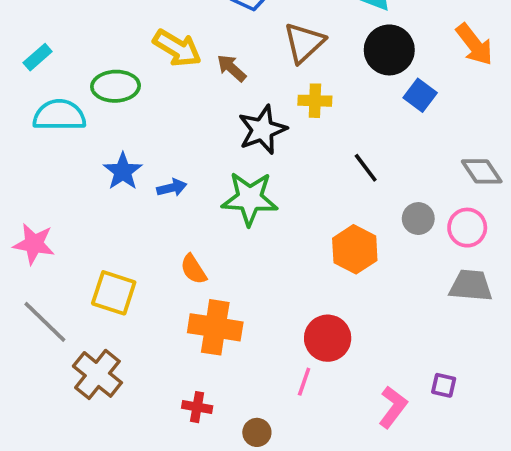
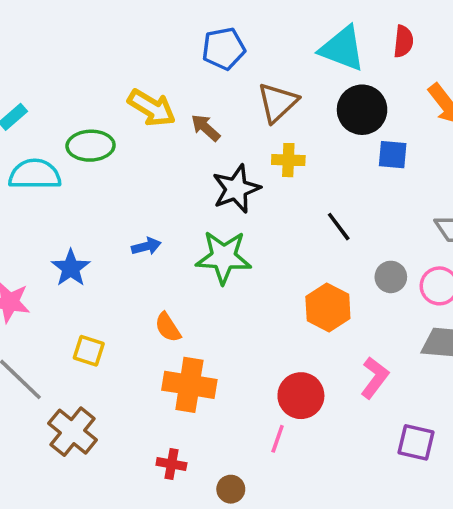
blue square: (420, 95) -> (393, 155), turned -32
blue star: (123, 171) -> (71, 268), moved
yellow square: (114, 293) -> (89, 351), size x0.7
purple square: (444, 385) -> (416, 442), size x1.5
pink L-shape: (393, 407) -> (375, 378), moved

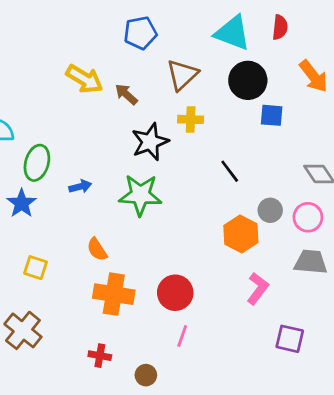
green ellipse: (91, 146) -> (37, 163), moved, turned -72
orange hexagon: (328, 308) -> (241, 234), moved
red circle: (301, 396) -> (175, 293), moved

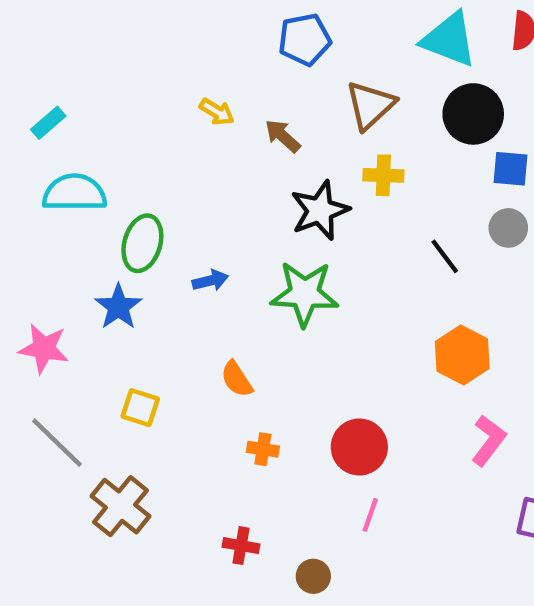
yellow arrow: (84, 79) -> (217, 112), size x0.6
gray circle: (270, 210) -> (508, 228), moved
orange cross: (114, 294) -> (263, 449), size x0.5

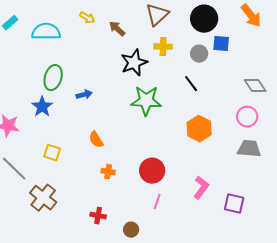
cyan semicircle: (74, 193) -> (46, 32), moved
gray circle: (508, 228) -> (199, 54), moved
green star: (305, 294) -> (146, 101), moved
pink L-shape: (489, 440) -> (201, 188), moved

